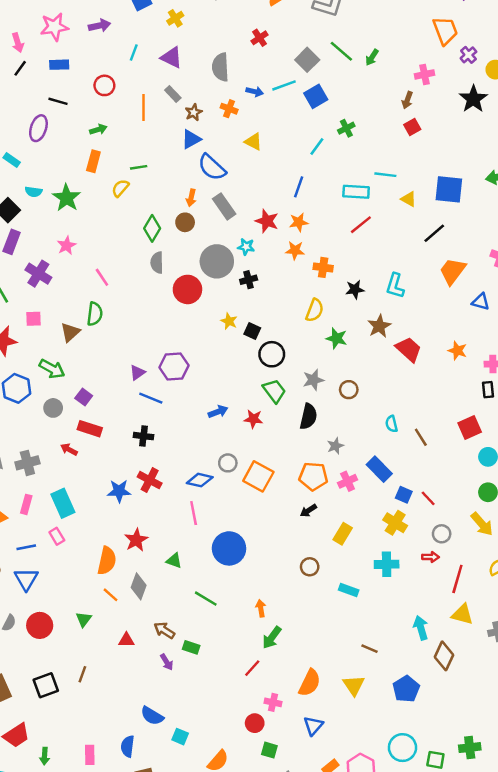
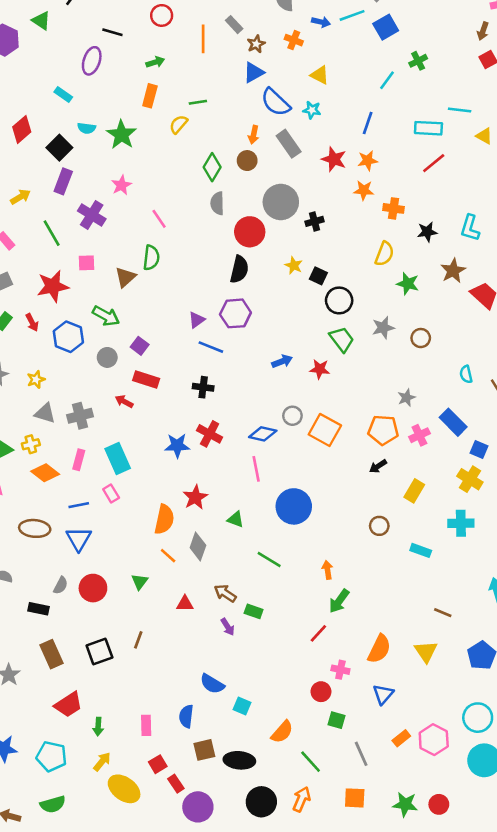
cyan star: (246, 247) -> (312, 110), moved
black semicircle: (308, 417) -> (239, 269), moved

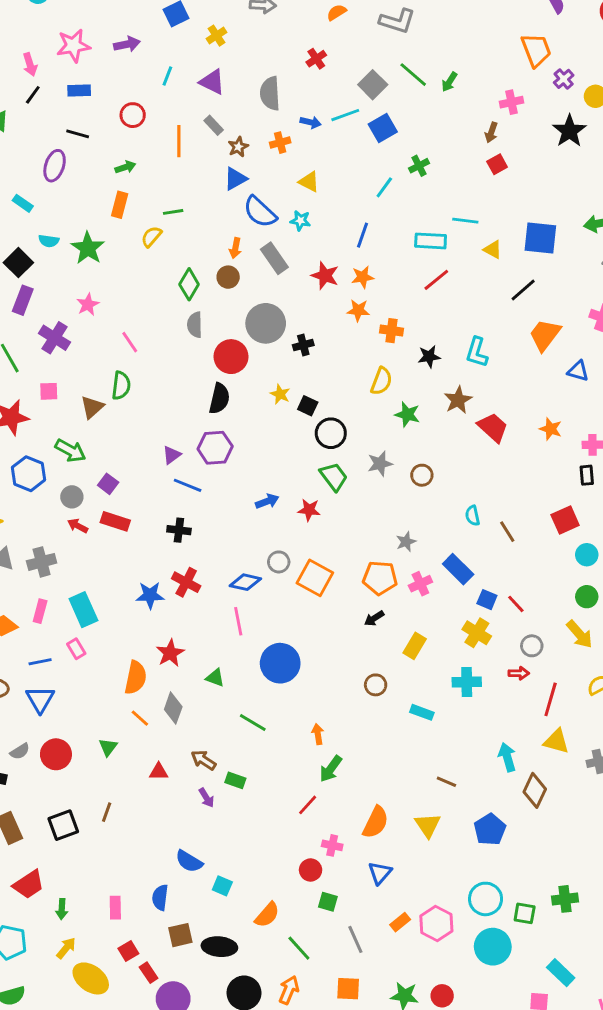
orange cross: (294, 40) -> (280, 143), turned -36
red arrow: (124, 401) -> (78, 526), moved
gray semicircle: (61, 585) -> (20, 751), turned 30

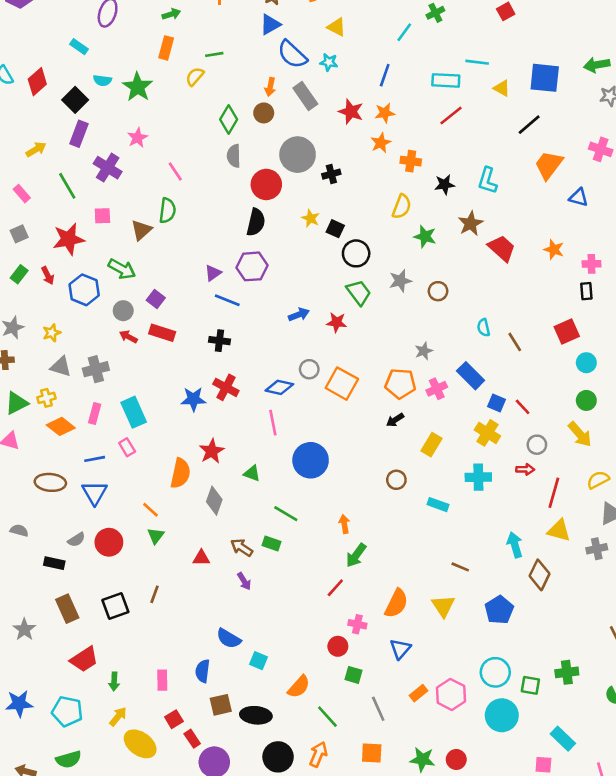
orange star: (358, 310) -> (381, 143), turned -30
orange line: (140, 718) -> (151, 510), moved
green rectangle: (235, 780) -> (272, 544), moved

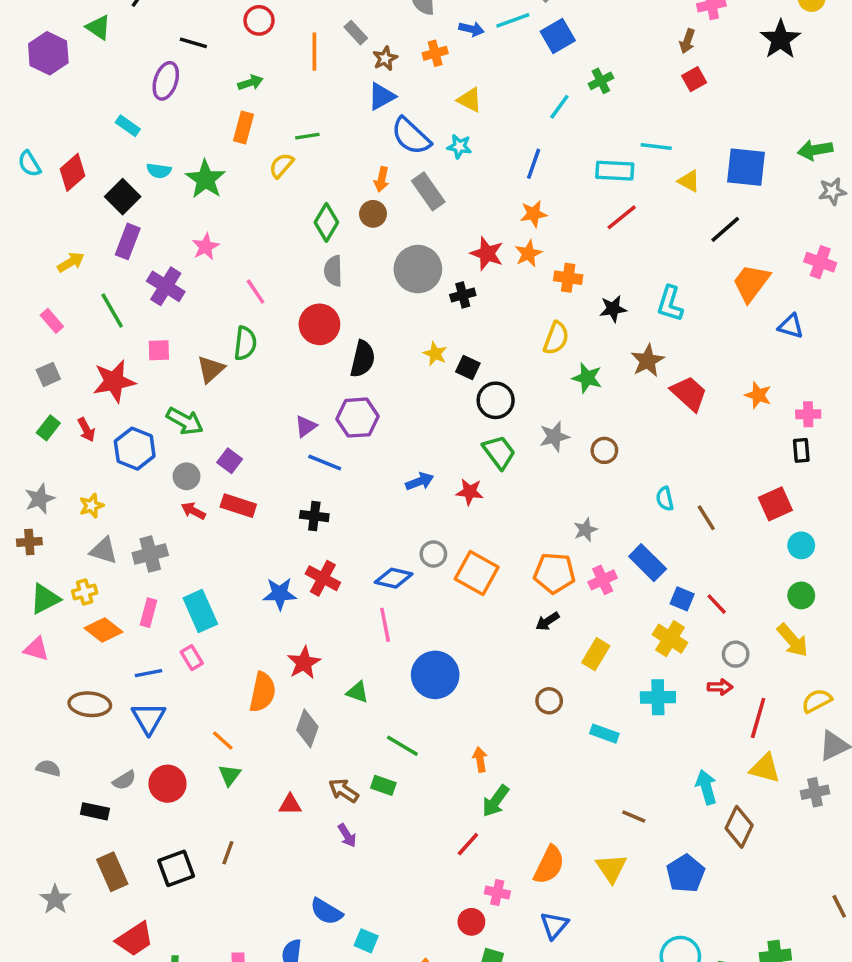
red star: (351, 112) -> (487, 254), moved
red circle: (266, 184) -> (319, 324), moved

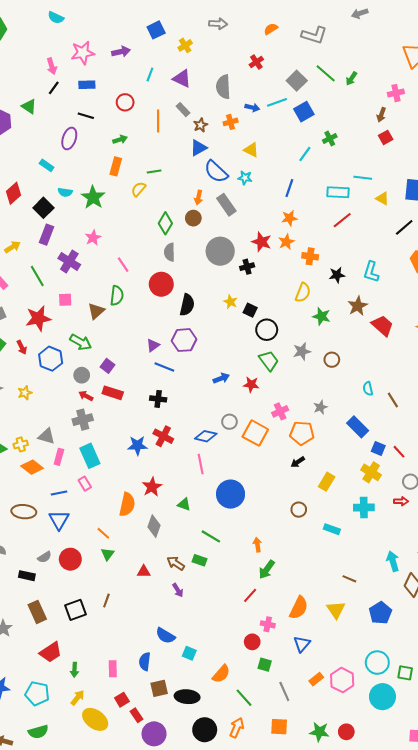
gray triangle: (104, 551) -> (47, 436), moved
gray cross: (150, 554) -> (83, 420), moved
pink cross: (603, 580) -> (280, 411), moved

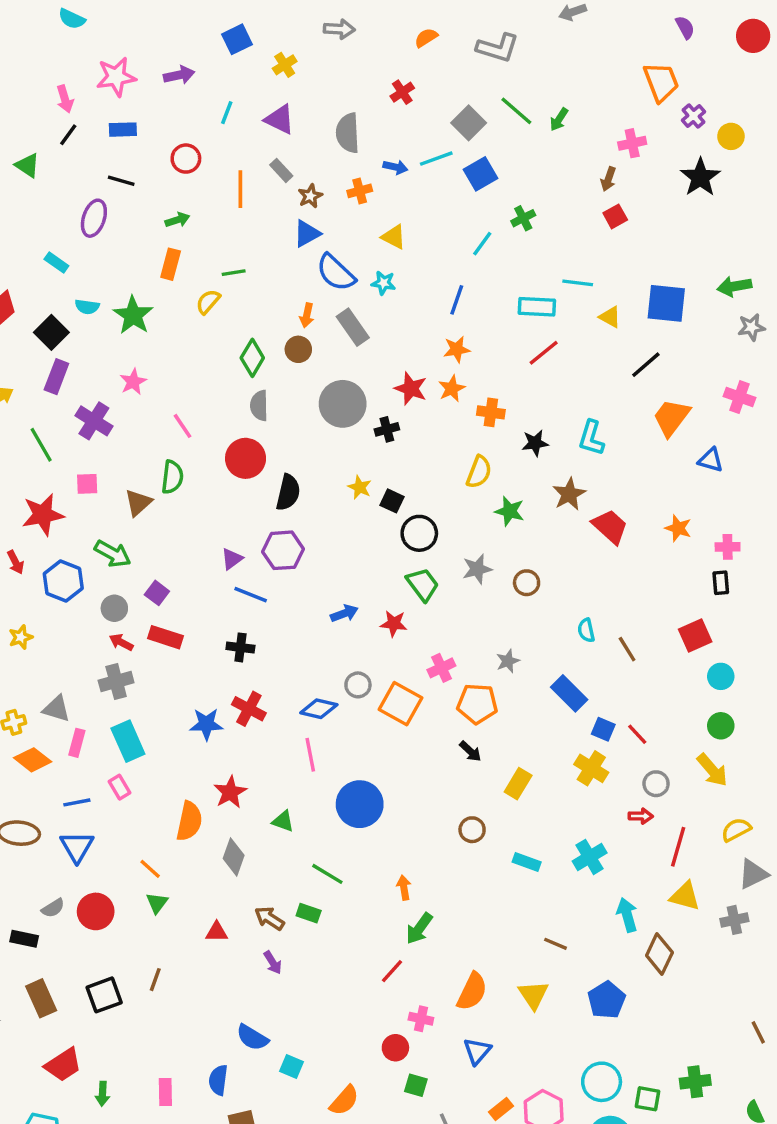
black arrow: (298, 462) -> (470, 751), turned -104
cyan cross: (364, 507) -> (590, 857), moved, turned -30

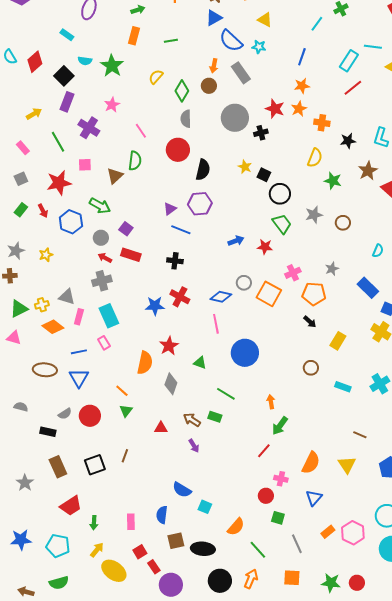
yellow semicircle: (208, 302) -> (156, 77), moved
cyan rectangle: (537, 307) -> (349, 61), turned -60
cyan semicircle: (586, 630) -> (378, 251), turned -144

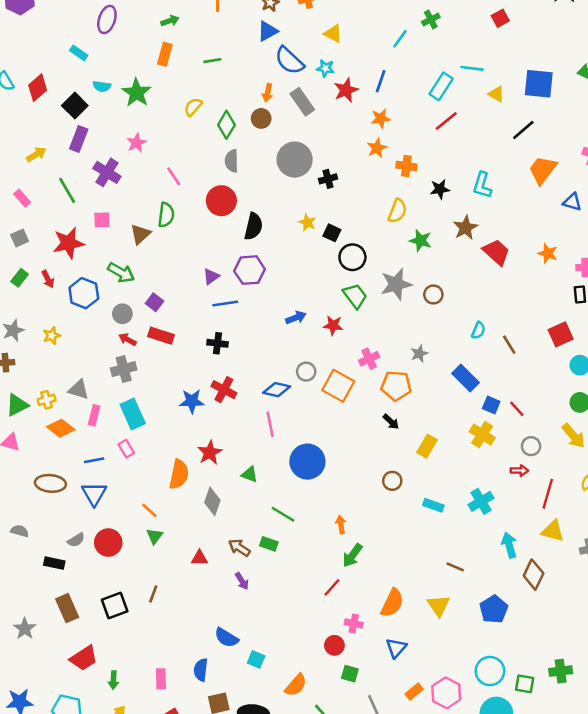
red star: (275, 109) -> (346, 90), moved, turned 30
gray star: (314, 215) -> (396, 284), size x1.4
blue line: (181, 230) -> (225, 303), turned -30

